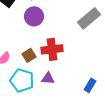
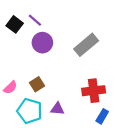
gray rectangle: (89, 18) -> (86, 45), moved
red cross: (52, 49) -> (94, 91), moved

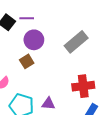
purple line: (35, 20) -> (27, 18), turned -40
brown square: (37, 84) -> (27, 61), moved

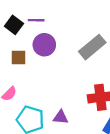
brown square: (27, 61) -> (19, 58), moved, turned 32

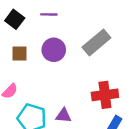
purple line: (36, 20) -> (49, 14), moved
purple circle: (44, 45) -> (54, 50), moved

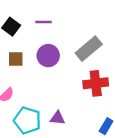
red cross: (105, 95) -> (96, 83), moved

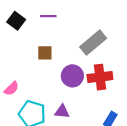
purple circle: (48, 56) -> (72, 76), moved
brown square: (16, 59) -> (45, 53), moved

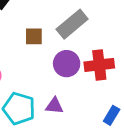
gray rectangle: (93, 43) -> (72, 24), moved

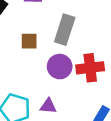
gray rectangle: (72, 24) -> (65, 30), turned -32

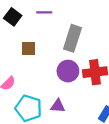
brown square: (29, 41) -> (28, 48), moved

